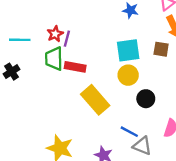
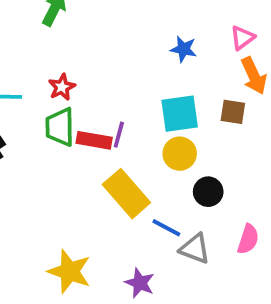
purple line: (67, 39) -> (119, 135), moved
blue line: (129, 132) -> (166, 228), moved
gray triangle: (142, 146) -> (195, 249), moved

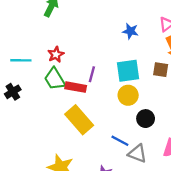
green trapezoid: (60, 127) -> (55, 79), turned -30
purple line: (119, 135) -> (92, 74), moved
yellow rectangle: (126, 194) -> (79, 120), moved

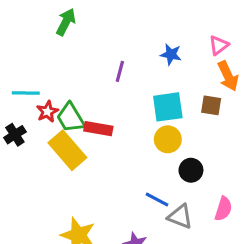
red star: (56, 54) -> (47, 112), moved
purple line: (92, 74) -> (120, 71), moved
yellow rectangle: (79, 120) -> (67, 150), moved

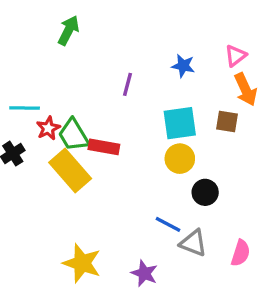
pink semicircle: (223, 209) -> (241, 253), moved

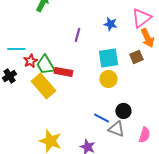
pink triangle: (235, 56) -> (141, 18), size x1.5
brown square: (227, 121) -> (136, 57), turned -32
black circle: (205, 192) -> (123, 111), moved

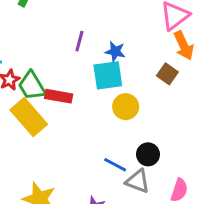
blue star: (110, 24) -> (115, 52), moved
brown square: (136, 57) -> (167, 74), turned -32
cyan square: (108, 58) -> (108, 75), moved

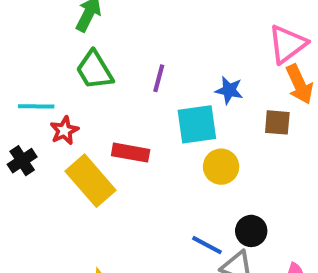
blue star: (115, 52) -> (229, 90), moved
brown square: (167, 74) -> (277, 122), turned -30
green trapezoid: (32, 86) -> (94, 70), moved

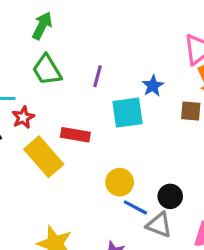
blue star: (229, 90) -> (153, 86), turned 30
yellow circle: (221, 167) -> (120, 182), moved

